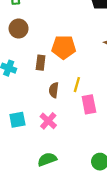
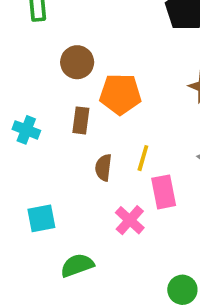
brown circle: (19, 29) -> (77, 62), moved
pink cross: (48, 121) -> (130, 220), moved
green semicircle: (47, 159) -> (77, 265), moved

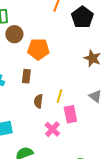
brown circle: (77, 62) -> (14, 34), moved
orange pentagon: (120, 94) -> (38, 49), moved

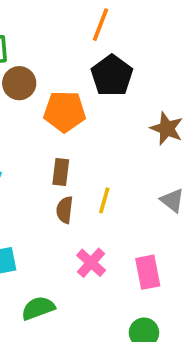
black pentagon: (82, 17) -> (112, 76), moved
brown rectangle: (26, 76) -> (61, 172), moved
pink rectangle: (70, 114) -> (148, 272), moved

